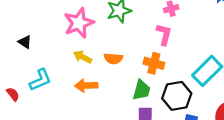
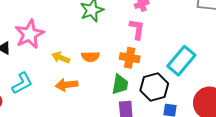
pink star: (79, 23) -> (29, 34), moved

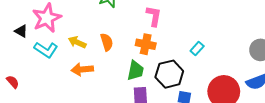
orange semicircle: (90, 57) -> (107, 42), turned -108
cyan rectangle: (181, 61) -> (197, 49), size x0.5
cyan L-shape: (22, 83) -> (46, 50), moved, turned 60

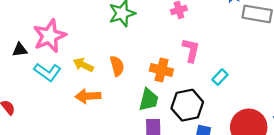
pink L-shape: (154, 16) -> (191, 50), moved
black triangle: (21, 31) -> (20, 50), turned -40

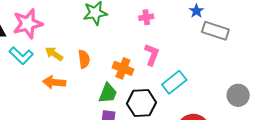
cyan rectangle: (220, 77) -> (174, 82), size x1.6

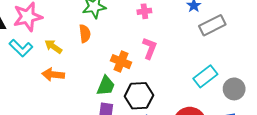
gray rectangle: (215, 31) -> (212, 25), turned -45
orange semicircle: (84, 59) -> (85, 34), moved
cyan rectangle: (174, 82) -> (205, 76), moved

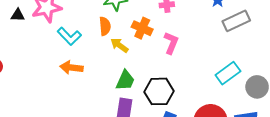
yellow arrow: (53, 47) -> (119, 45), moved
cyan L-shape: (21, 48) -> (69, 36), moved
orange cross: (121, 62) -> (142, 28), moved

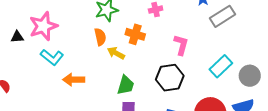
cyan L-shape: (69, 36) -> (52, 57), moved
pink L-shape: (171, 43) -> (181, 45), moved
black hexagon: (159, 91) -> (170, 78), moved

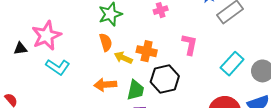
orange cross: (135, 34) -> (147, 51), moved
black hexagon: (170, 78) -> (165, 79), moved
orange arrow: (74, 80) -> (105, 85), moved

